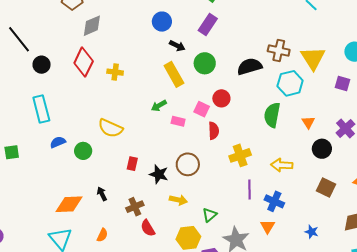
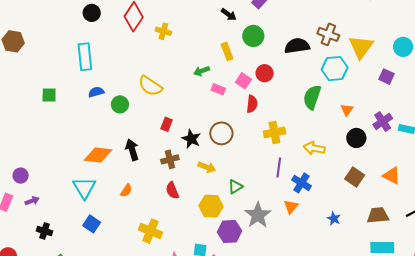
yellow rectangle: (174, 74) -> (227, 51), moved, size x0.7
black arrow: (102, 194) -> (132, 150), size x1.5
brown cross: (135, 207) -> (170, 159), moved

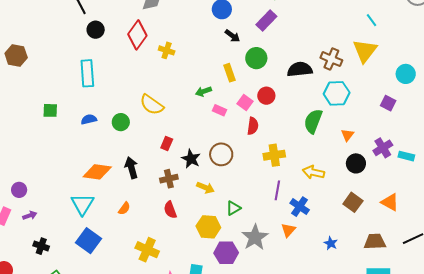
yellow triangle: (361, 47) -> (365, 51), moved
blue semicircle: (96, 92) -> (89, 119), moved
blue square: (92, 224) -> (89, 241), size x1.4

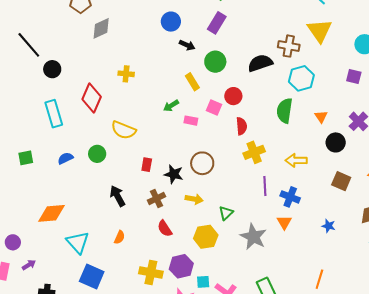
red diamond: (137, 35) -> (92, 98), moved
red semicircle: (253, 126) -> (242, 126), moved
orange diamond: (97, 172) -> (52, 213), moved
purple hexagon: (226, 253) -> (181, 266), moved

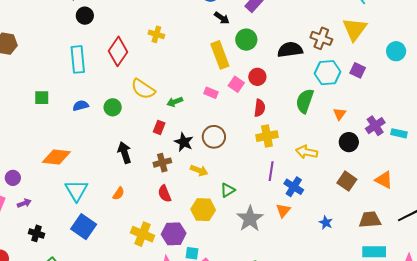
purple square: (354, 76) -> (358, 70), moved
yellow rectangle: (192, 82) -> (220, 55), size x1.5
green arrow: (171, 106) -> (175, 102), moved

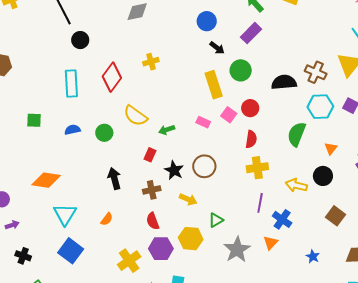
yellow cross: (156, 34) -> (151, 62), turned -35
black circle: (349, 142) -> (323, 176), moved
yellow cross: (143, 234) -> (129, 261), turned 30
purple hexagon: (174, 234) -> (161, 249), moved

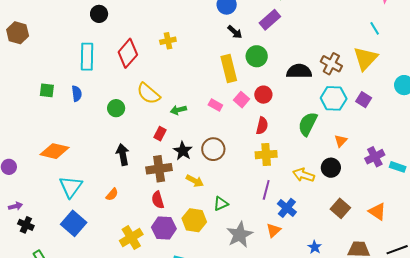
blue semicircle: (72, 130) -> (77, 94), moved, turned 91
brown cross: (152, 190) -> (159, 169), size x1.4
purple arrow: (12, 225) -> (15, 206), moved

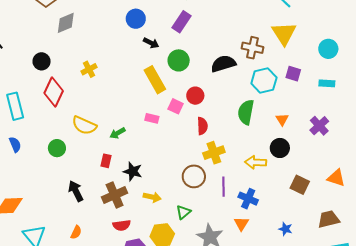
black circle: (99, 14) -> (42, 61), moved
brown circle: (213, 149) -> (194, 176), moved
cyan rectangle: (398, 167) -> (327, 83), moved
red semicircle: (158, 200) -> (122, 225), turned -66

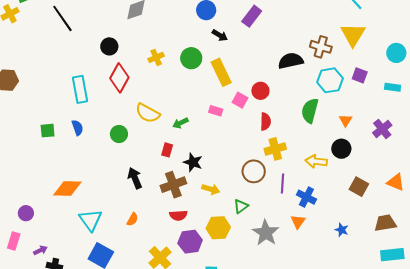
green circle: (179, 60) -> (191, 58), moved

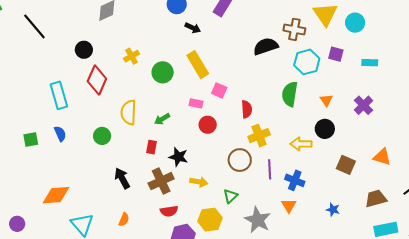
cyan circle: (396, 53) -> (355, 23), moved
green circle: (191, 58) -> (163, 72), moved
red circle: (260, 91) -> (208, 125), moved
yellow semicircle: (148, 113) -> (129, 112), turned 70

